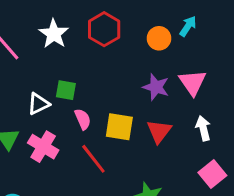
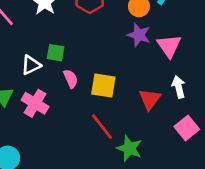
purple star: (156, 87) -> (139, 35), moved
red triangle: (159, 131) -> (150, 99), moved
red line: (93, 159) -> (102, 127), moved

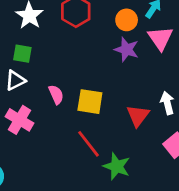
pink triangle: (169, 46) -> (160, 38), moved
green square: (56, 53) -> (22, 54), moved

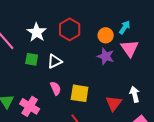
white triangle: (15, 80) -> (55, 61), moved

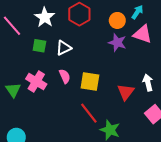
pink triangle: (130, 48) -> (143, 34), turned -36
pink cross: (30, 106) -> (36, 82), moved

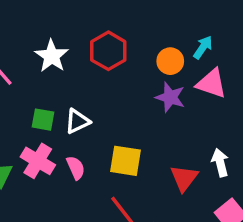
green square: (39, 46) -> (43, 120), moved
white triangle: (64, 48) -> (77, 121), moved
pink semicircle: (65, 76) -> (76, 168), moved

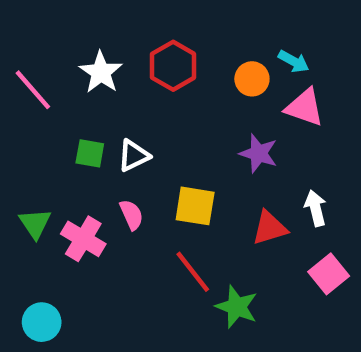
cyan arrow: (203, 47) -> (294, 61), turned 85
purple star: (170, 97) -> (259, 153), moved
pink cross: (38, 161) -> (83, 239), moved
red triangle: (184, 178) -> (270, 228), turned 36

